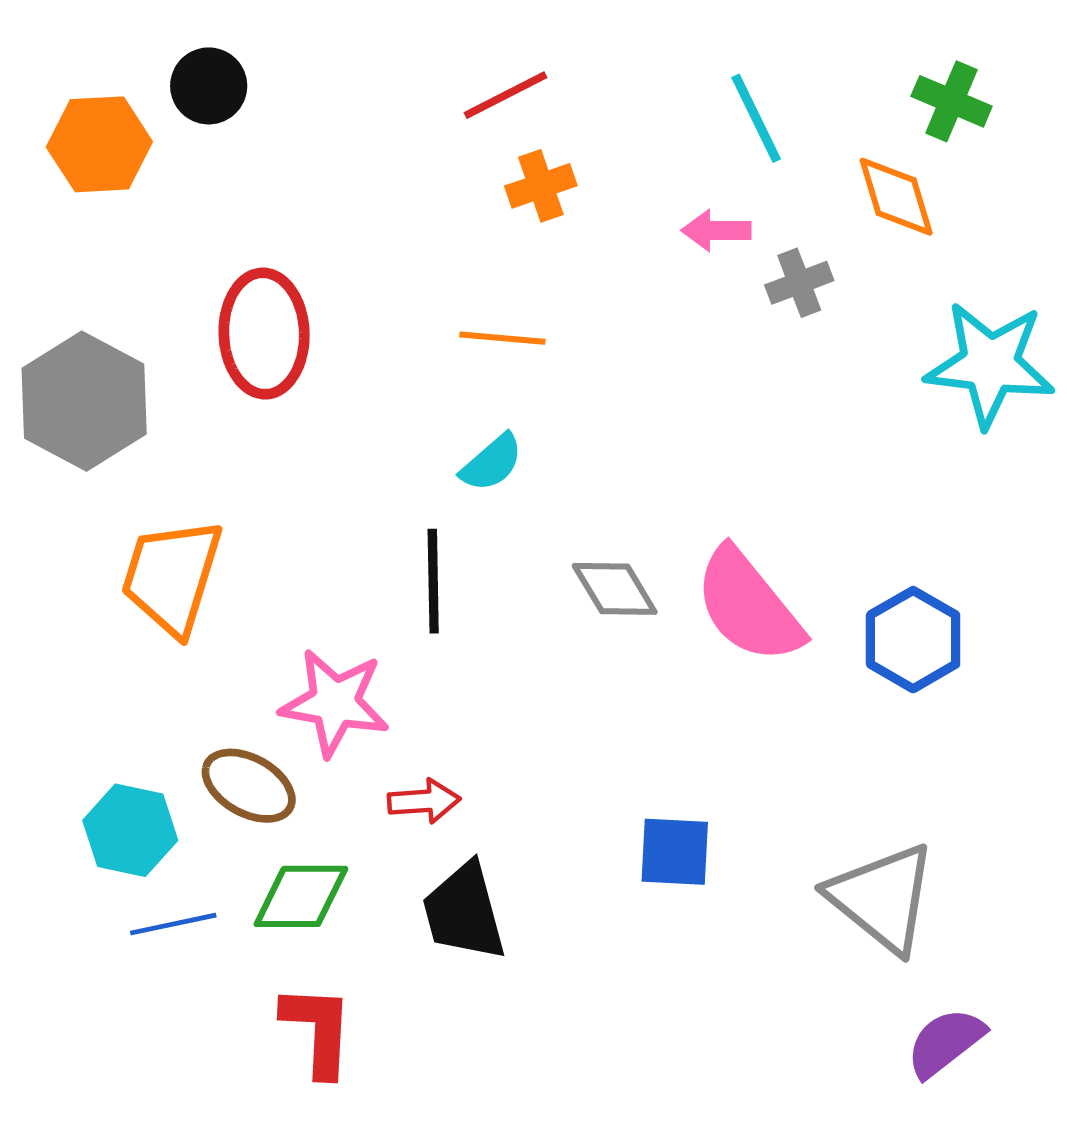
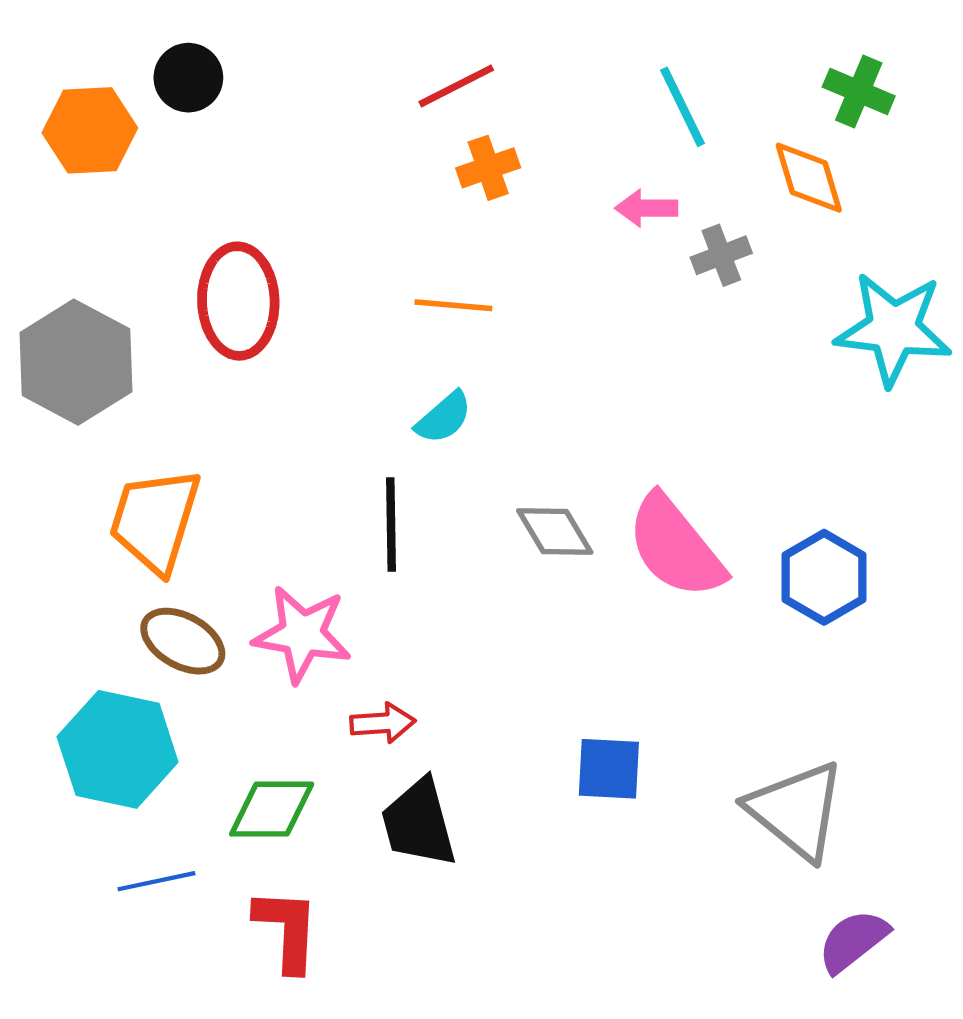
brown ellipse: (249, 786) -> (183, 641), moved
cyan hexagon: (130, 830) -> (118, 749), size x1.4
blue line: (173, 924) -> (156, 881), moved

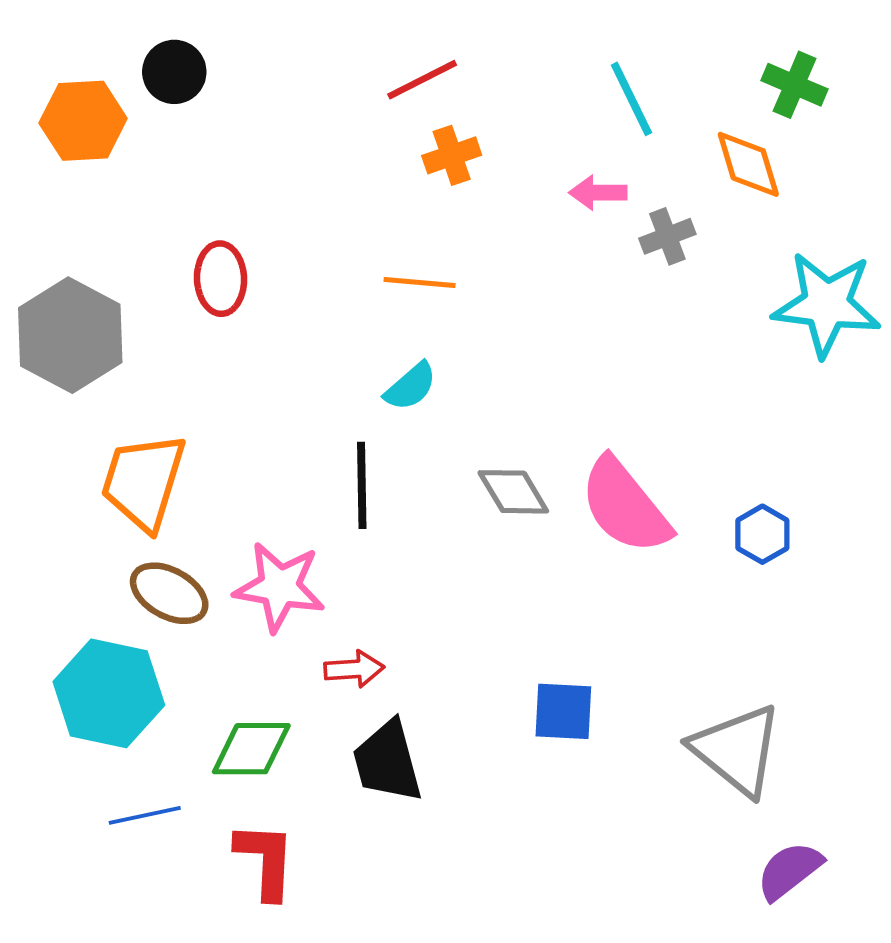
red ellipse: (238, 301) -> (221, 279), size x0.7
blue hexagon: (824, 577) -> (762, 534), size x0.7

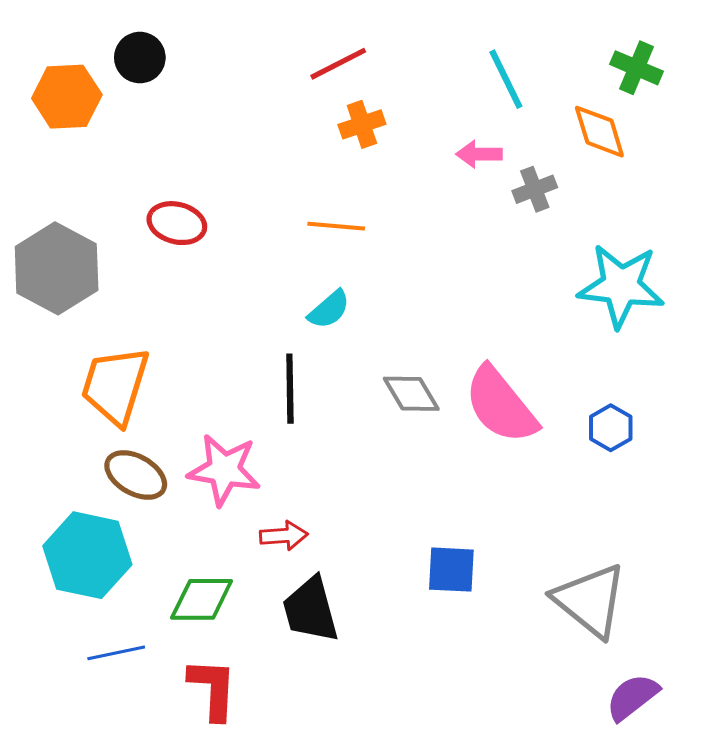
red ellipse: (221, 279) -> (177, 223), turned -74
cyan star: (827, 304) -> (621, 286), moved

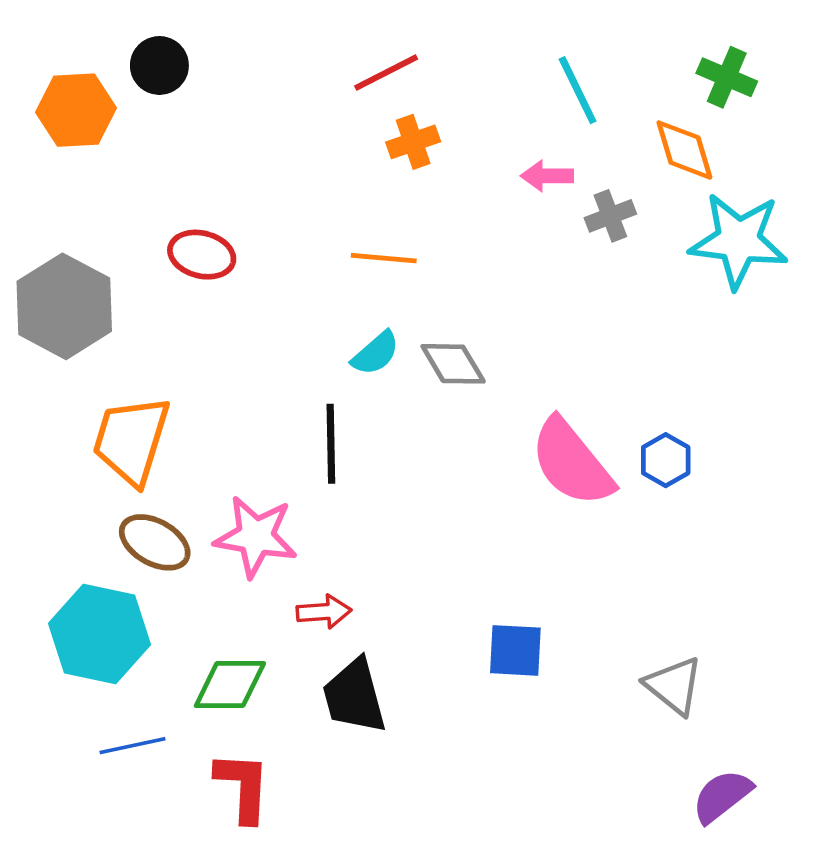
cyan star: (621, 286) -> (738, 241), moved
gray diamond: (411, 394) -> (453, 364), moved
blue hexagon: (611, 428) -> (666, 460), moved
gray triangle: (590, 600) -> (674, 686), size x0.7

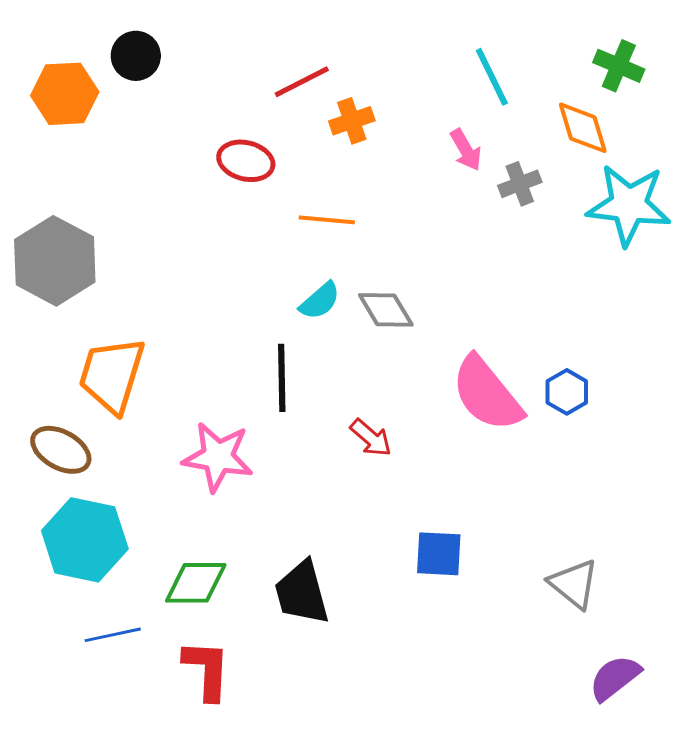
red line: (386, 73) -> (302, 82), moved
pink arrow: (547, 176) -> (466, 150), turned -120
red ellipse: (202, 255) -> (246, 161), moved
brown ellipse: (155, 542) -> (61, 450), moved
red arrow: (324, 612) -> (371, 438), moved, turned 45

